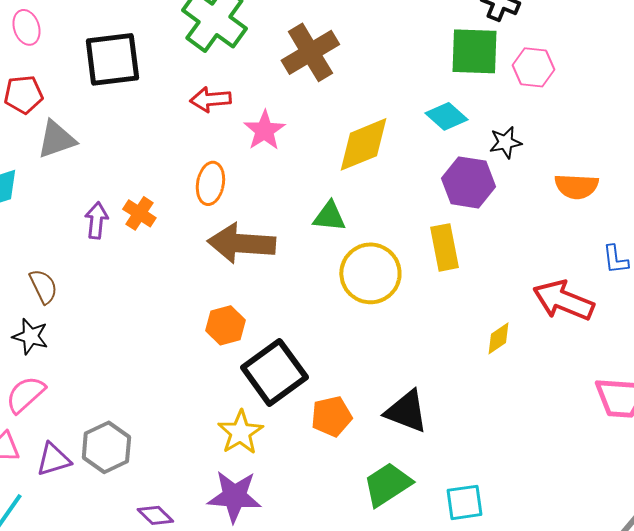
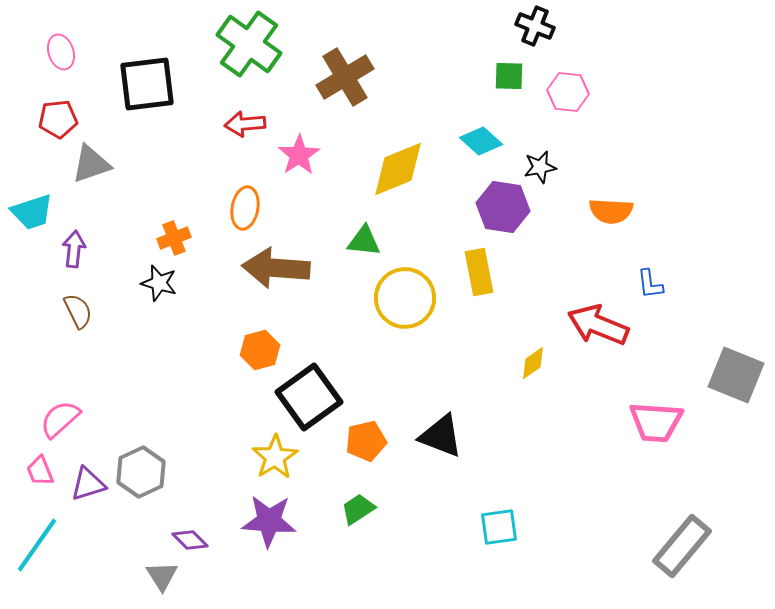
green square: (474, 51) -> (509, 76), size x0.6
orange cross: (139, 213) -> (174, 238), turned 36
purple arrow: (96, 220) -> (74, 249), moved
black star: (30, 336) -> (159, 283), moved
green trapezoid: (387, 484) -> (358, 509), moved, size x0.7

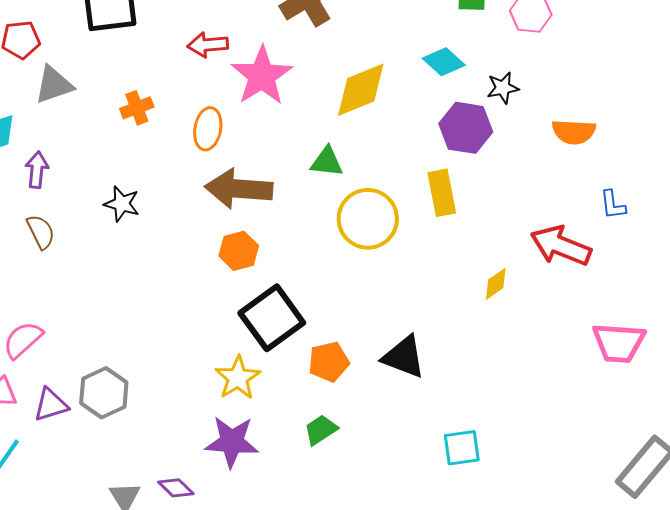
pink star: (299, 155) -> (262, 76), size x1.5
orange cross: (174, 238) -> (137, 108), moved
orange hexagon: (260, 350) -> (239, 251), moved
purple diamond: (190, 540) -> (176, 488), moved

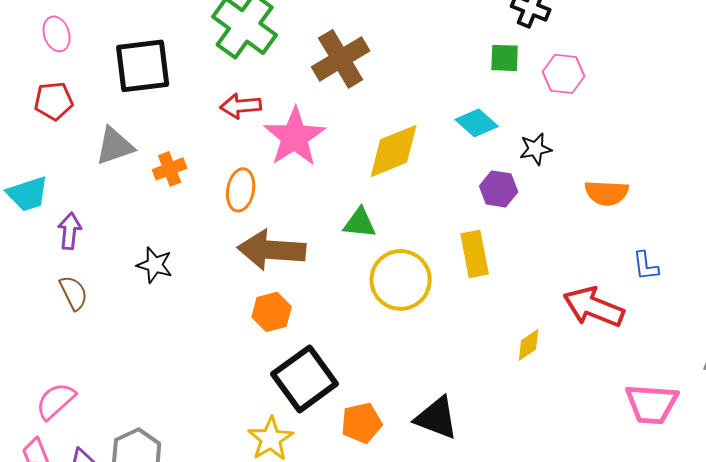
gray triangle: (54, 85) -> (115, 146), moved
purple hexagon: (466, 128) -> (499, 189), size x0.7

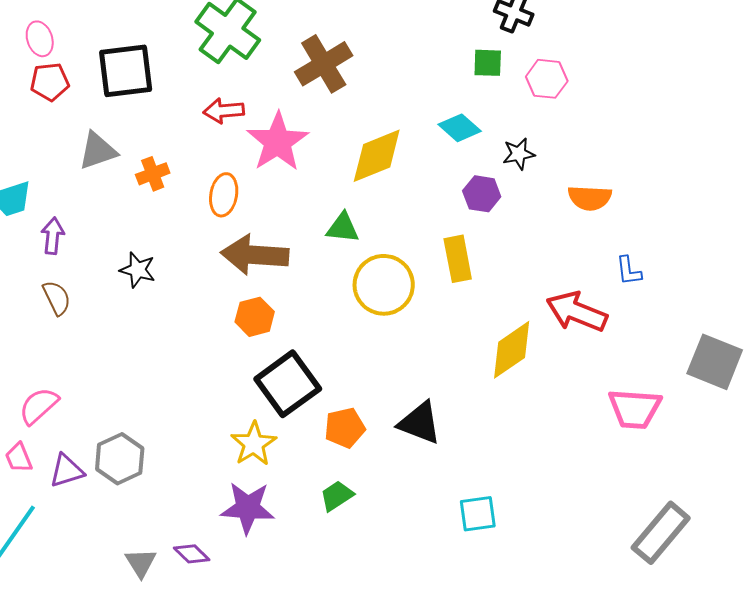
red pentagon: (54, 101) -> (50, 82), moved
yellow diamond: (529, 345) -> (512, 350), size x1.8

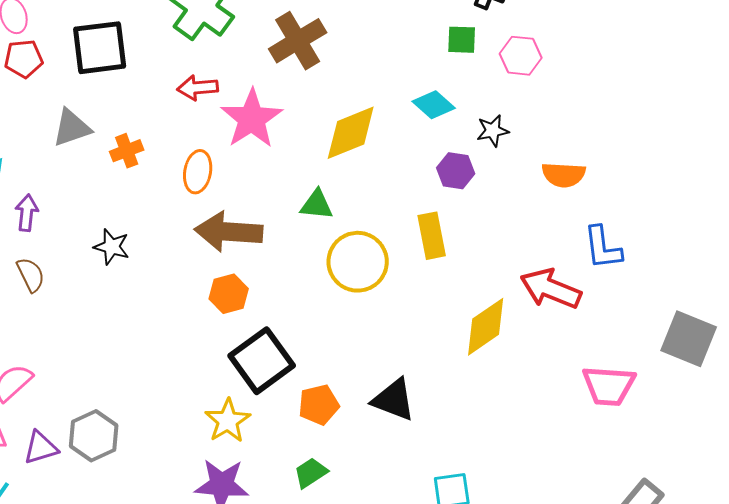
blue L-shape: (629, 271) -> (603, 248), size x1.5

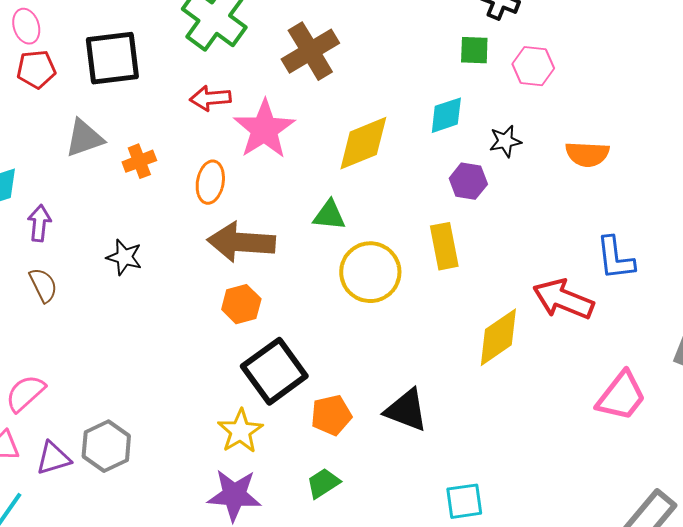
cyan diamond: (434, 105) -> (446, 115), turned -60
orange semicircle: (564, 175) -> (587, 154), moved
pink trapezoid: (609, 386) -> (621, 396), turned -56

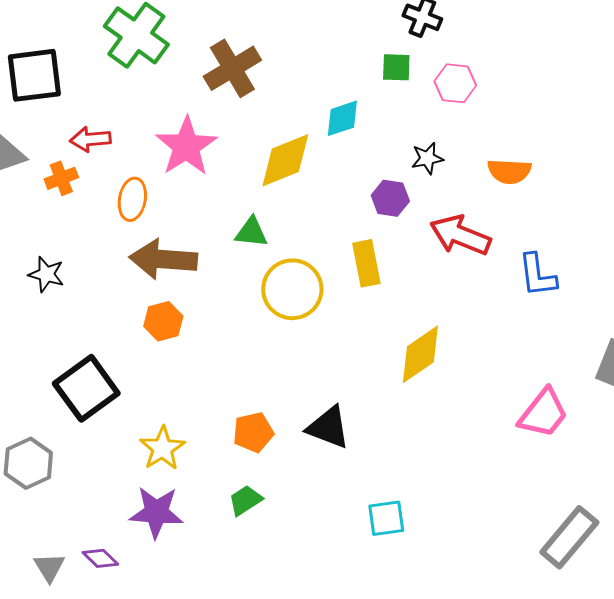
red arrow: (210, 98) -> (90, 139), moved
cyan diamond: (446, 115) -> (342, 118), moved
red arrow: (563, 299) -> (460, 235), moved
black square: (274, 371) -> (86, 388), moved

